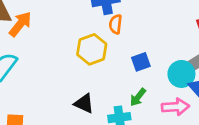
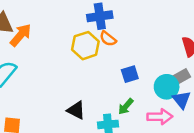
orange semicircle: (115, 24) -> (108, 39), turned -60
yellow hexagon: (92, 49) -> (85, 46), moved

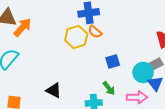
green arrow: (126, 106) -> (109, 88), turned -80
black triangle: (76, 110) -> (54, 90), moved

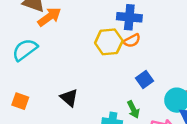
orange semicircle: (95, 32) -> (132, 41), turned -80
blue square: (113, 61) -> (145, 80), turned -32

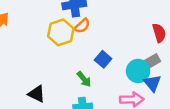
green arrow: (133, 109) -> (84, 79), moved

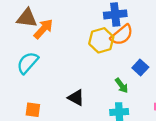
orange semicircle: (82, 26) -> (122, 35), size x1.5

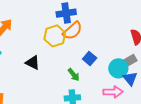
black triangle: (76, 98) -> (33, 63), moved

